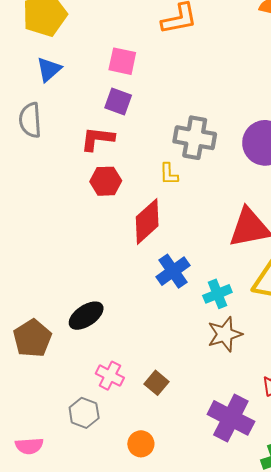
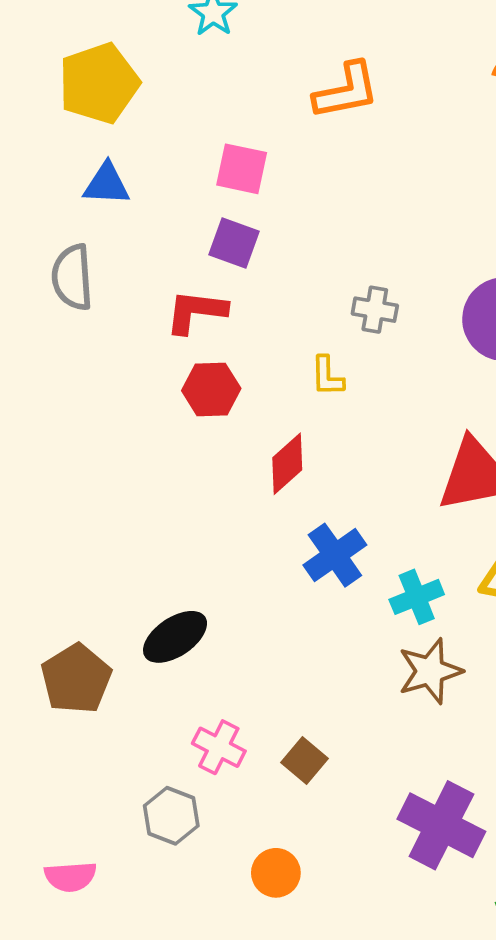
blue triangle: (49, 69) -> (107, 184), turned 44
gray cross: (195, 138) -> (375, 310), size x0.6
red diamond: (147, 221) -> (287, 464), size x0.7

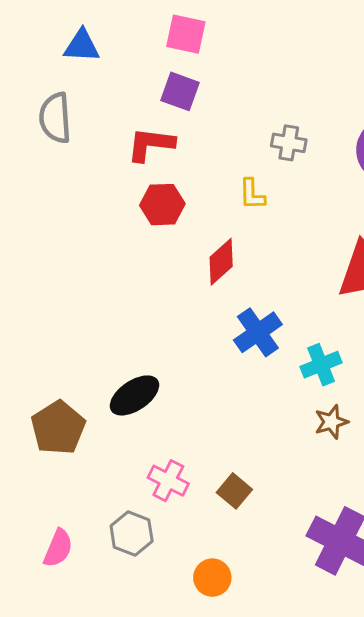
brown star: (430, 671) -> (331, 422), size x0.7
pink semicircle: (70, 877) -> (58, 548), moved, turned -63

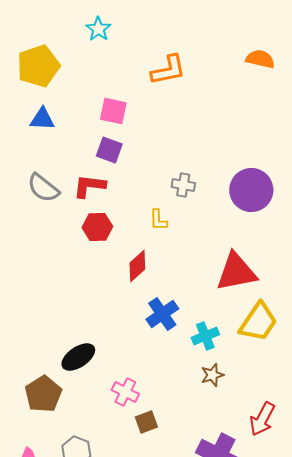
gray semicircle: (55, 118) -> (43, 188), moved, turned -48
brown pentagon: (58, 428) -> (43, 394), moved
pink cross: (168, 481) -> (125, 392), moved
brown square: (234, 491) -> (146, 422), turned 30

